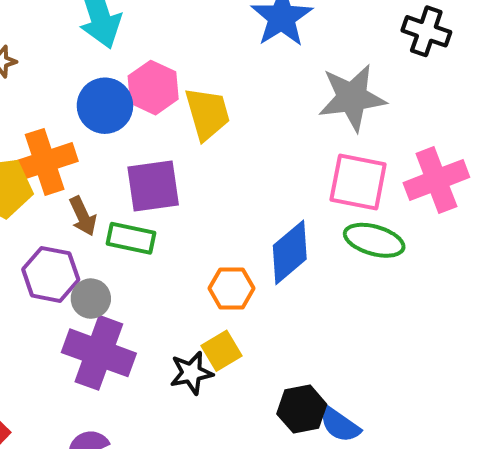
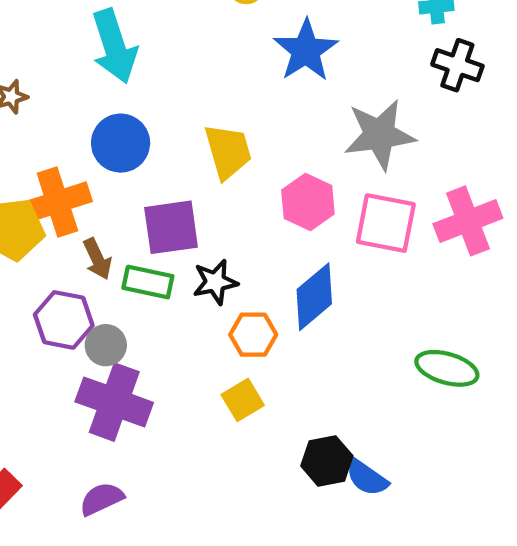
pink hexagon: (153, 88) -> (308, 202), moved
green ellipse: (374, 240) -> (447, 368), moved
black star: (191, 373) -> (215, 282), moved

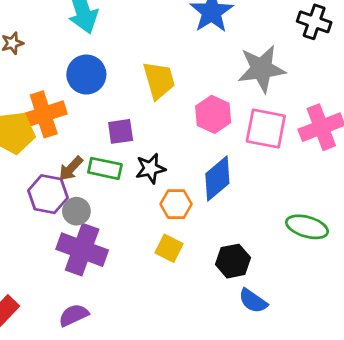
purple square: (171, 227) -> (121, 131), size x0.7
brown arrow: (97, 259) -> (71, 168), moved, turned 68
yellow square: (243, 400) -> (169, 248), turned -32
black hexagon: (327, 461) -> (233, 261), moved

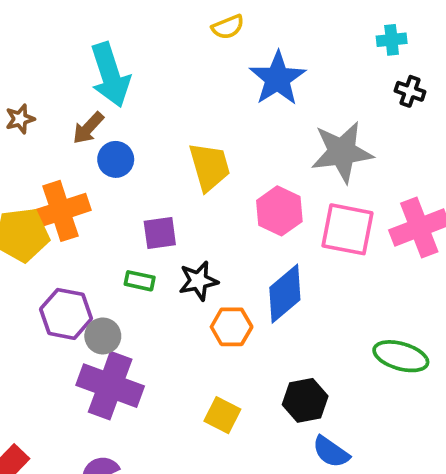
black cross: (314, 22) -> (410, 91), size x0.7
blue circle: (86, 75) -> (116, 159), size x0.7
brown arrow: (71, 168) -> (88, 128), moved
green rectangle: (105, 168) -> (140, 281), size x0.7
yellow square: (169, 248) -> (222, 415), moved

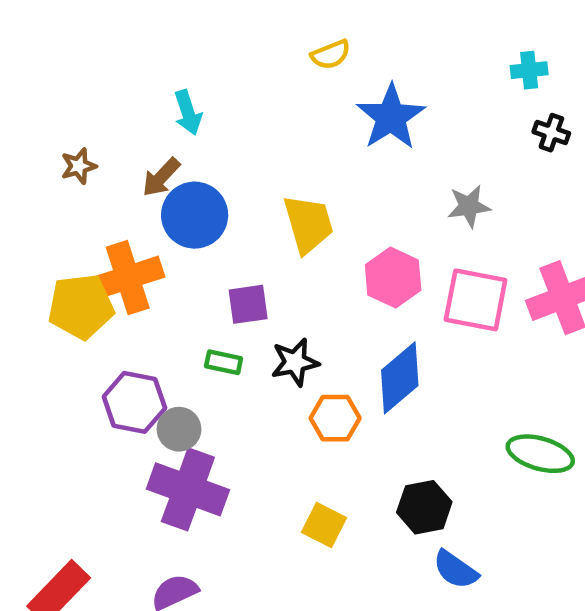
cyan arrow: (110, 75) -> (188, 113), size x0.6
gray star: (342, 152) -> (469, 206), size x0.6
blue circle: (116, 159) -> (195, 215), size x1.5

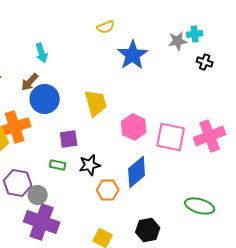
gray star: (469, 206) -> (178, 41), moved

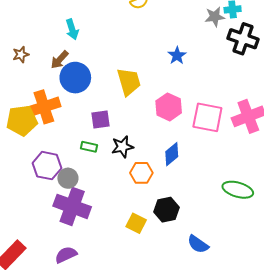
blue star: (133, 55) -> (177, 56), moved, size x0.6
black cross: (205, 62) -> (243, 39), size x1.8
blue diamond: (137, 172) -> (172, 154), size x0.7
black hexagon: (148, 230) -> (167, 210), moved

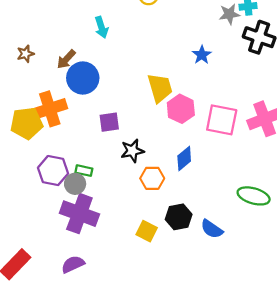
cyan arrow: (72, 29) -> (102, 27), moved
blue star: (177, 56) -> (202, 55), moved
yellow trapezoid: (129, 82) -> (160, 88), moved
green rectangle: (89, 147) -> (84, 171), moved
blue semicircle: (198, 244) -> (212, 229), moved

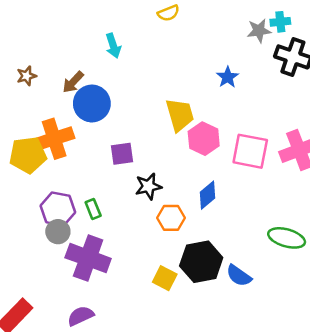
green rectangle: (84, 171) -> (93, 209), turned 56
gray circle: (75, 184) -> (58, 232), moved
black hexagon: (179, 217) -> (201, 262), size x1.4

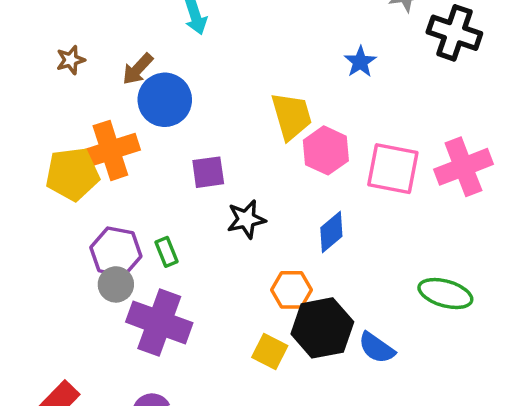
orange hexagon: (171, 218) -> (291, 290), moved

